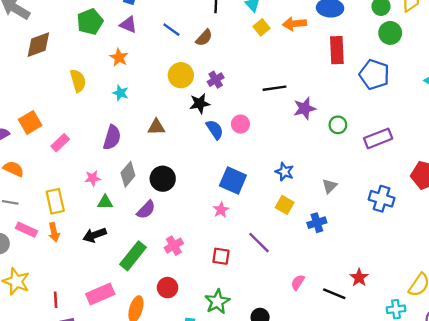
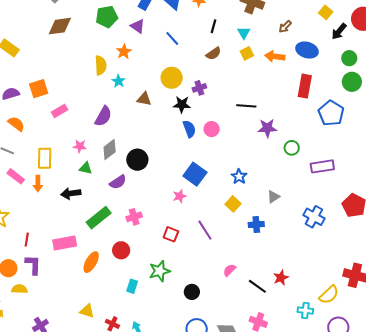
brown semicircle: (204, 38) -> (214, 54), moved
yellow semicircle: (78, 81) -> (101, 65), moved
brown triangle: (156, 127) -> (144, 99), moved

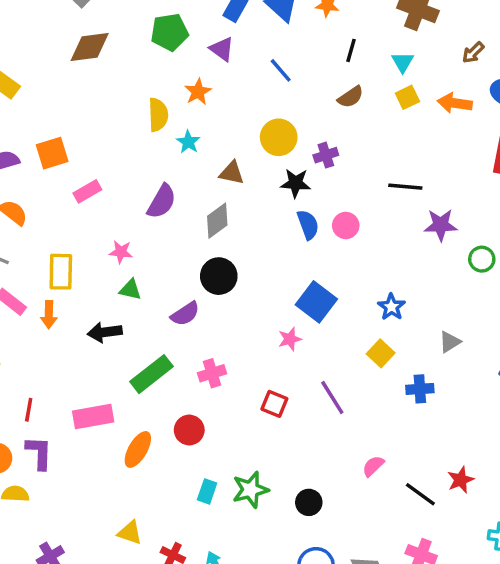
gray diamond: (110, 150) -> (217, 221), moved
green star: (160, 271) -> (250, 490), moved

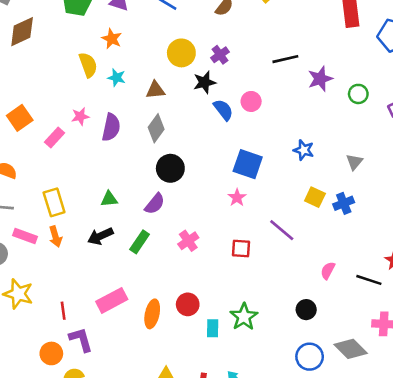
pink star: (121, 252) -> (80, 116), moved
yellow square: (381, 353) -> (315, 197), moved
green rectangle: (152, 374) -> (140, 242), moved, size x0.7
red circle: (189, 430) -> (188, 304), moved
black circle: (309, 502) -> (306, 310), moved

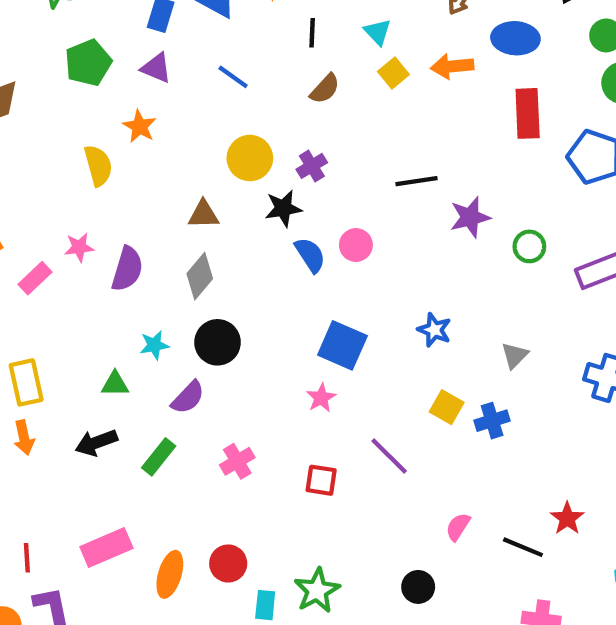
cyan star: (116, 78) -> (154, 345), moved, turned -30

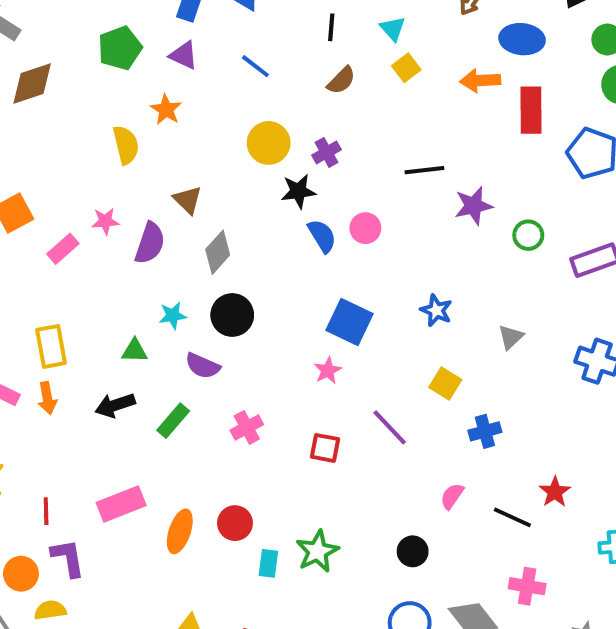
orange arrow: (452, 66) -> (480, 81), moved
brown triangle: (203, 214) -> (188, 200), moved, turned 44
purple semicircle: (188, 397) -> (203, 366), turned 68
blue cross: (492, 421) -> (485, 431), moved

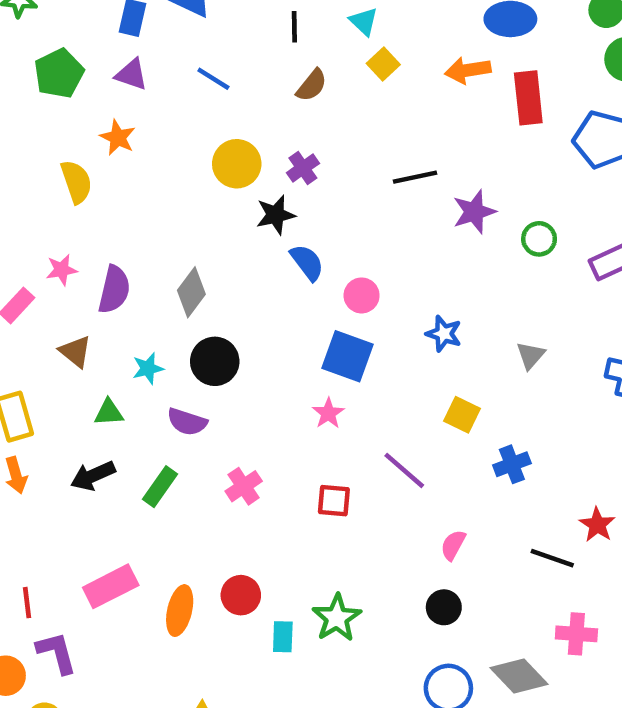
brown triangle: (188, 200) -> (75, 352), moved
pink circle: (365, 228) -> (362, 295), moved
pink semicircle: (452, 496) -> (453, 545), moved

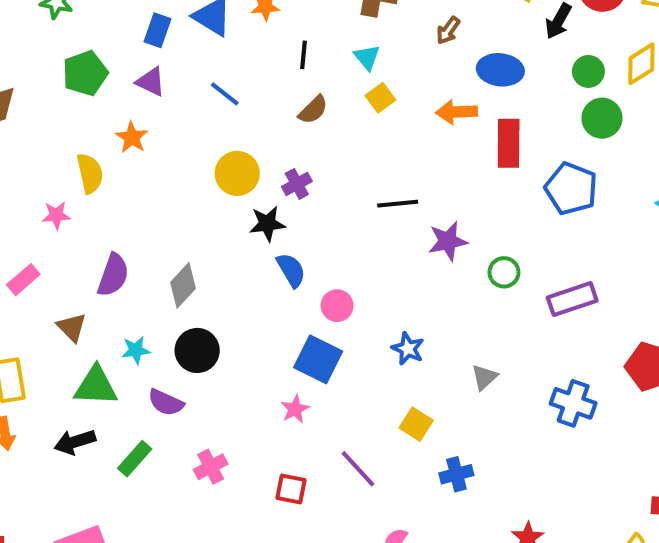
pink star: (62, 270) -> (56, 215), moved
green triangle: (109, 412) -> (96, 386), size x1.6

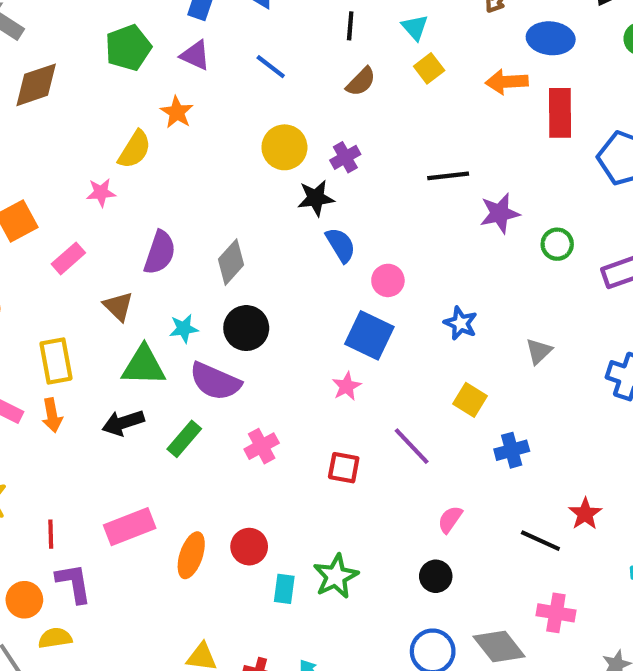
yellow semicircle: (90, 173) -> (135, 149), turned 45
purple semicircle: (166, 402) -> (215, 381), size x1.4

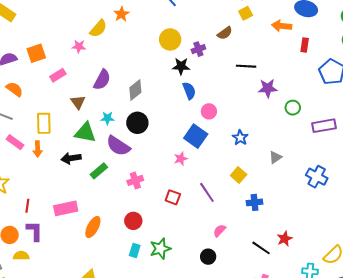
brown semicircle: (361, 82) -> (225, 33), moved
red rectangle: (560, 113) -> (305, 45), size x0.6
red circle: (249, 547) -> (133, 221), moved

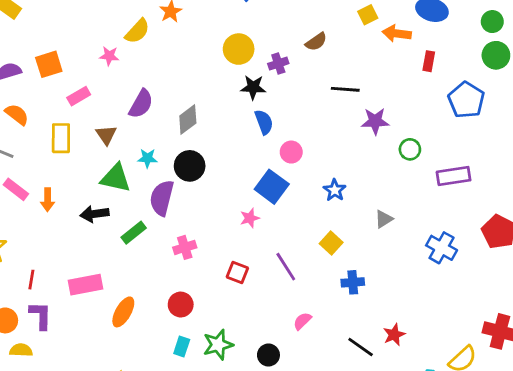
yellow square: (246, 13) -> (368, 15), moved
yellow rectangle: (44, 123) -> (61, 138), moved
purple semicircle: (118, 146) -> (162, 198), turned 70
black circle: (208, 257) -> (268, 355), moved

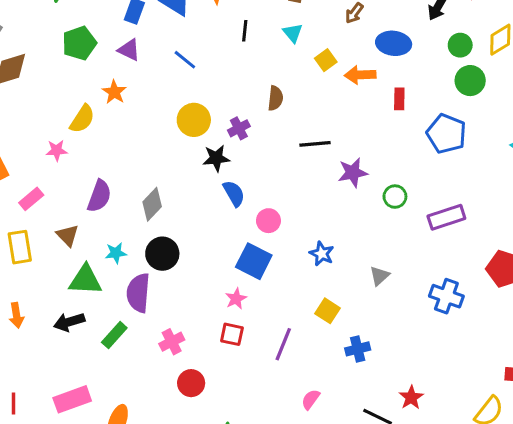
brown semicircle: (316, 42) -> (275, 98), turned -40
purple line: (286, 267) -> (283, 344), turned 64
red square: (237, 272) -> (232, 334), moved
red circle: (181, 305) -> (191, 383), moved

